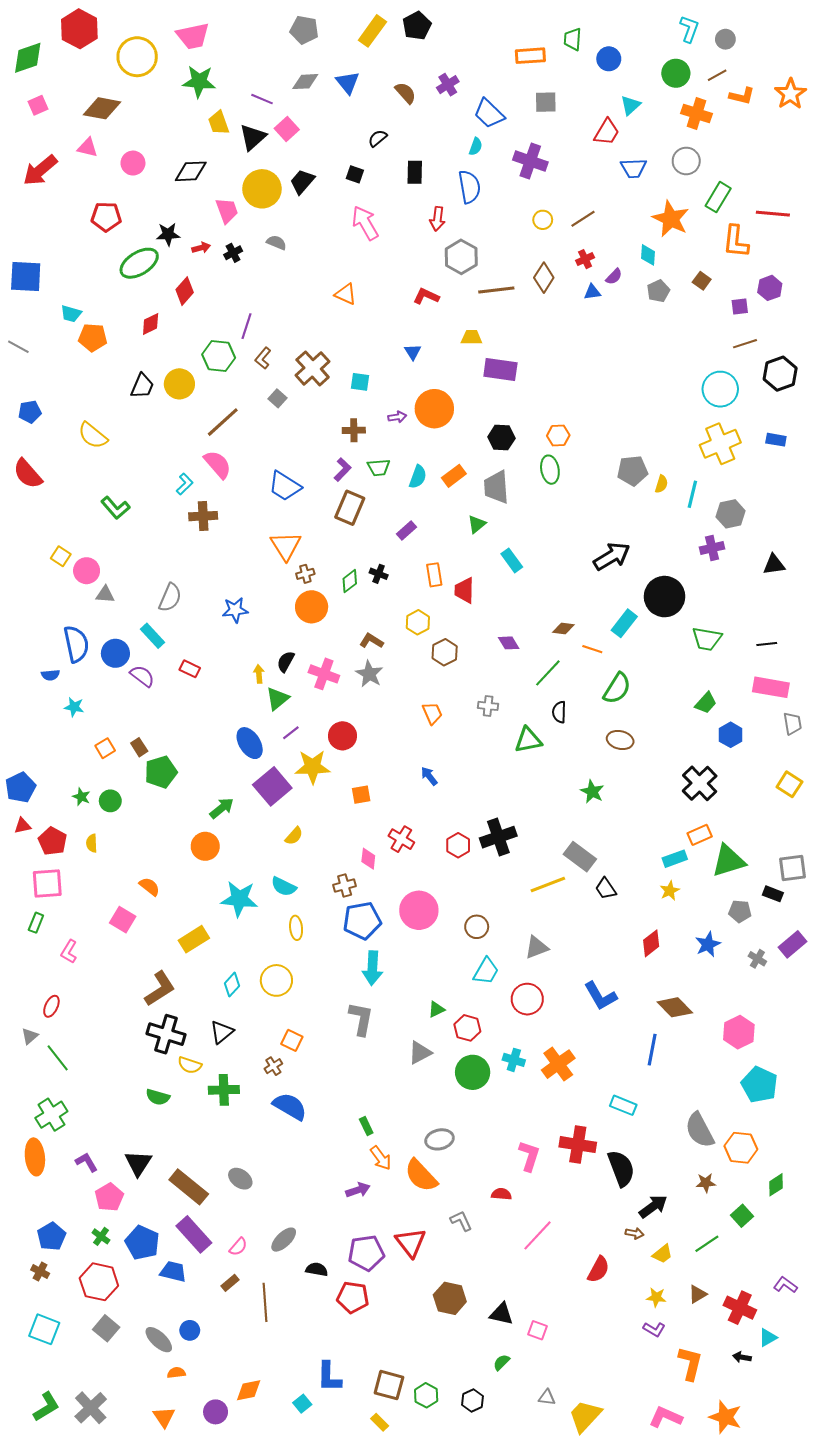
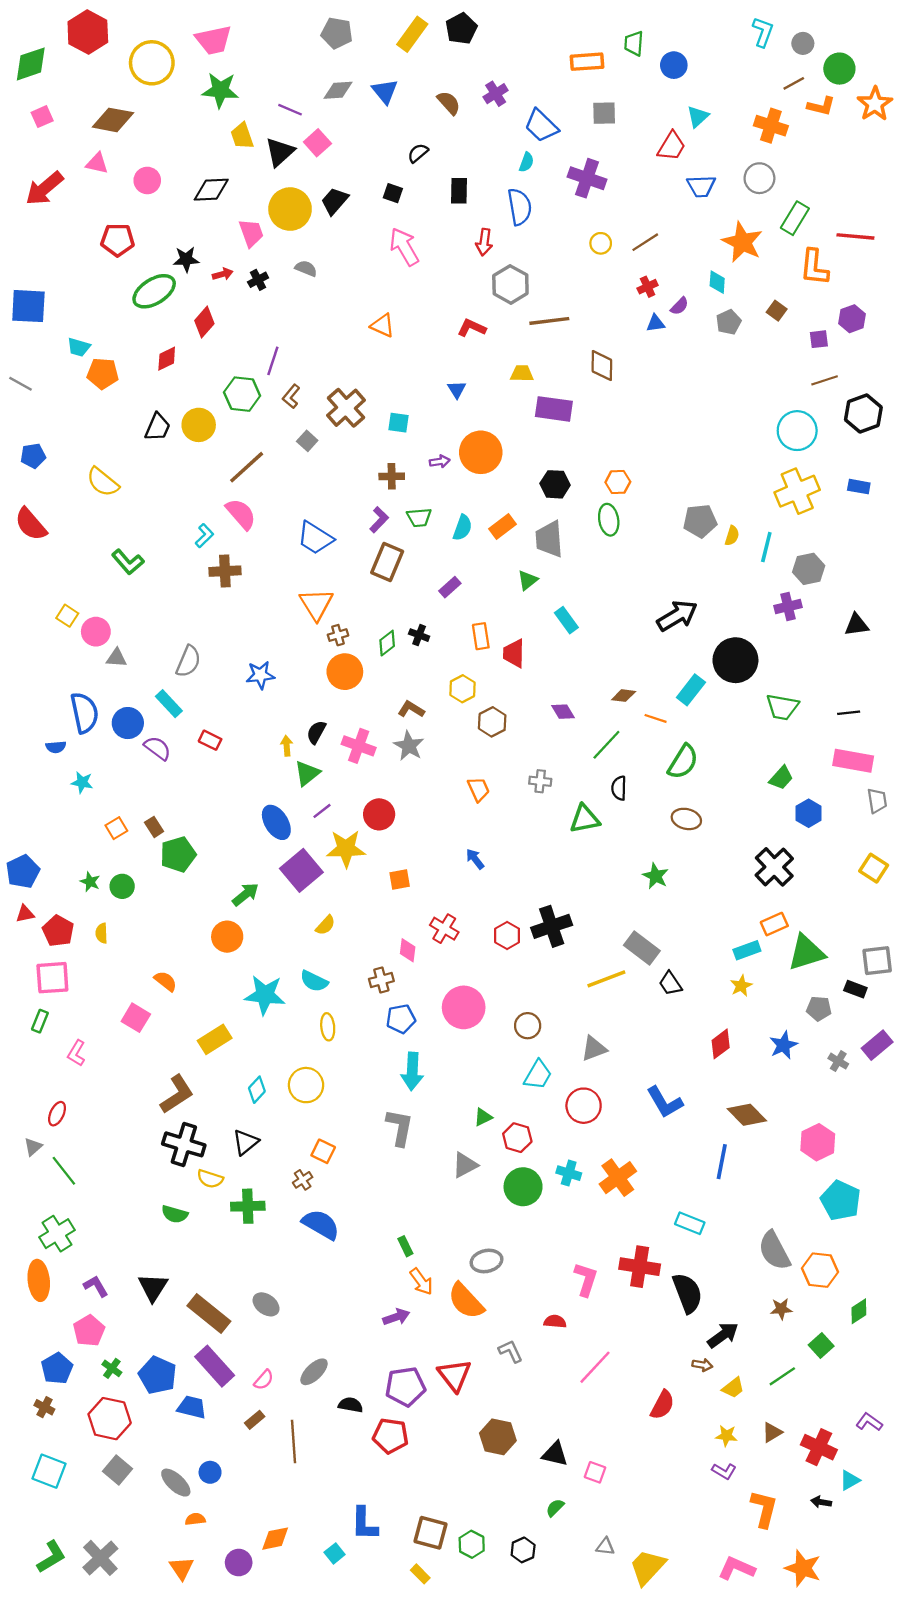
green circle: (676, 73) -> (839, 69), moved
brown diamond: (544, 278) -> (602, 366), moved, turned -32
blue pentagon: (362, 921) -> (401, 1019), size x0.7
pink pentagon: (109, 1197) -> (89, 1331), moved

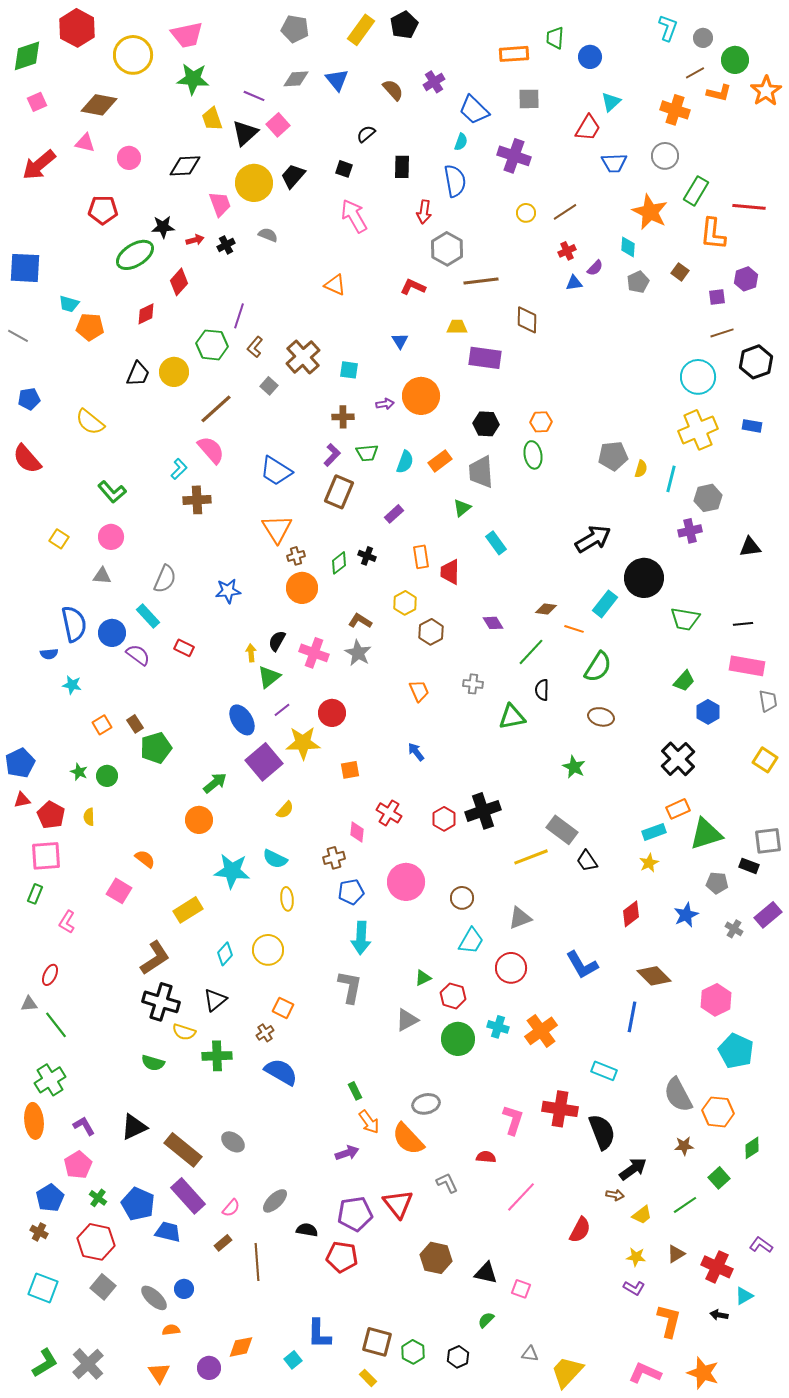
pink circle: (96, 632) -> (111, 537), moved
gray triangle: (33, 1147) -> (29, 1004), turned 36
black triangle: (153, 1287) -> (134, 1127), turned 32

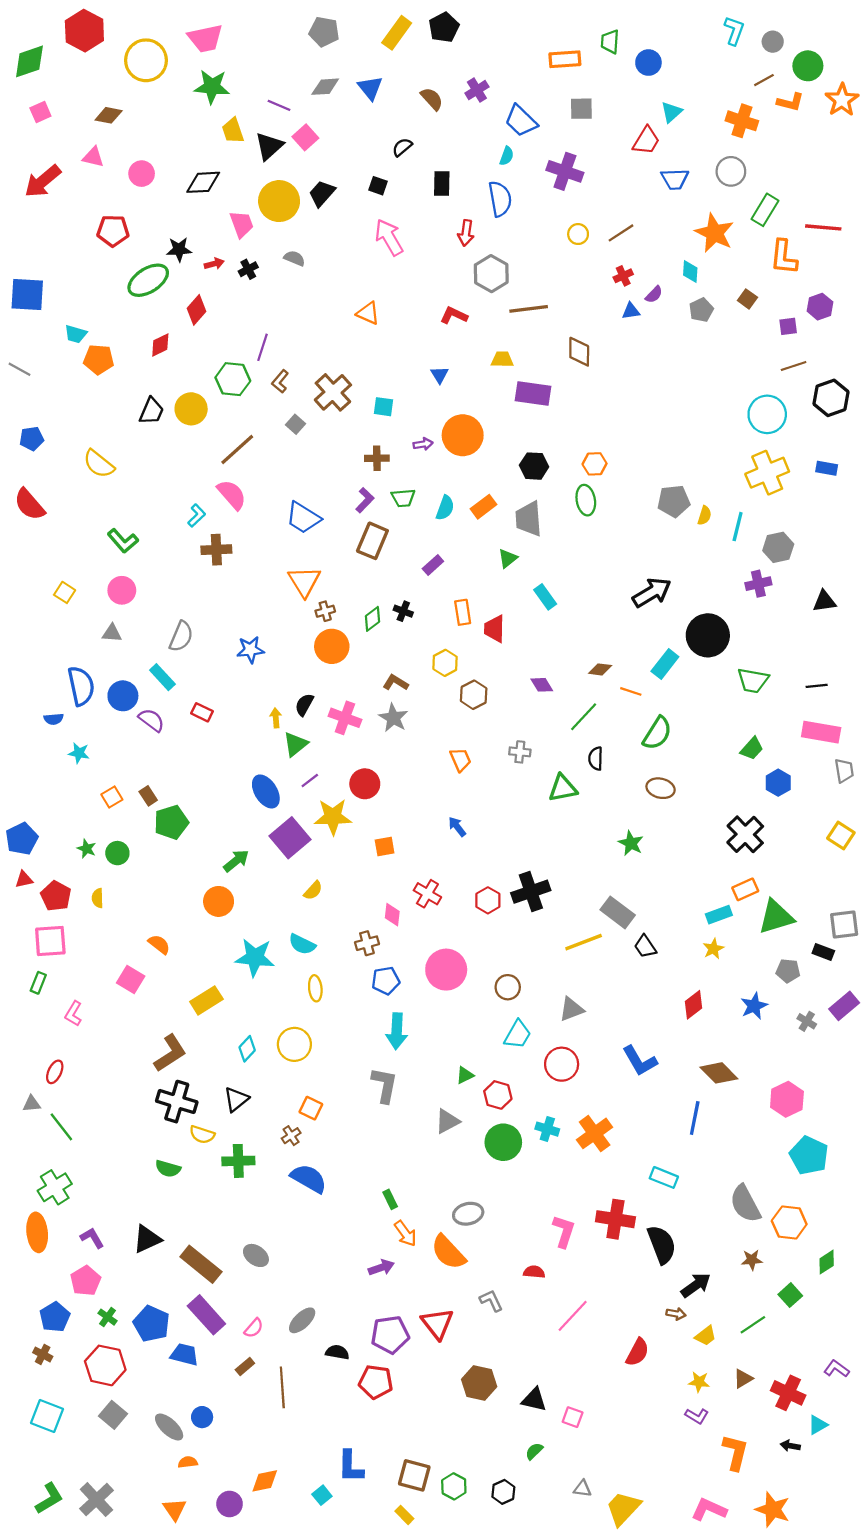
brown diamond: (99, 105) -> (109, 115), size x0.7

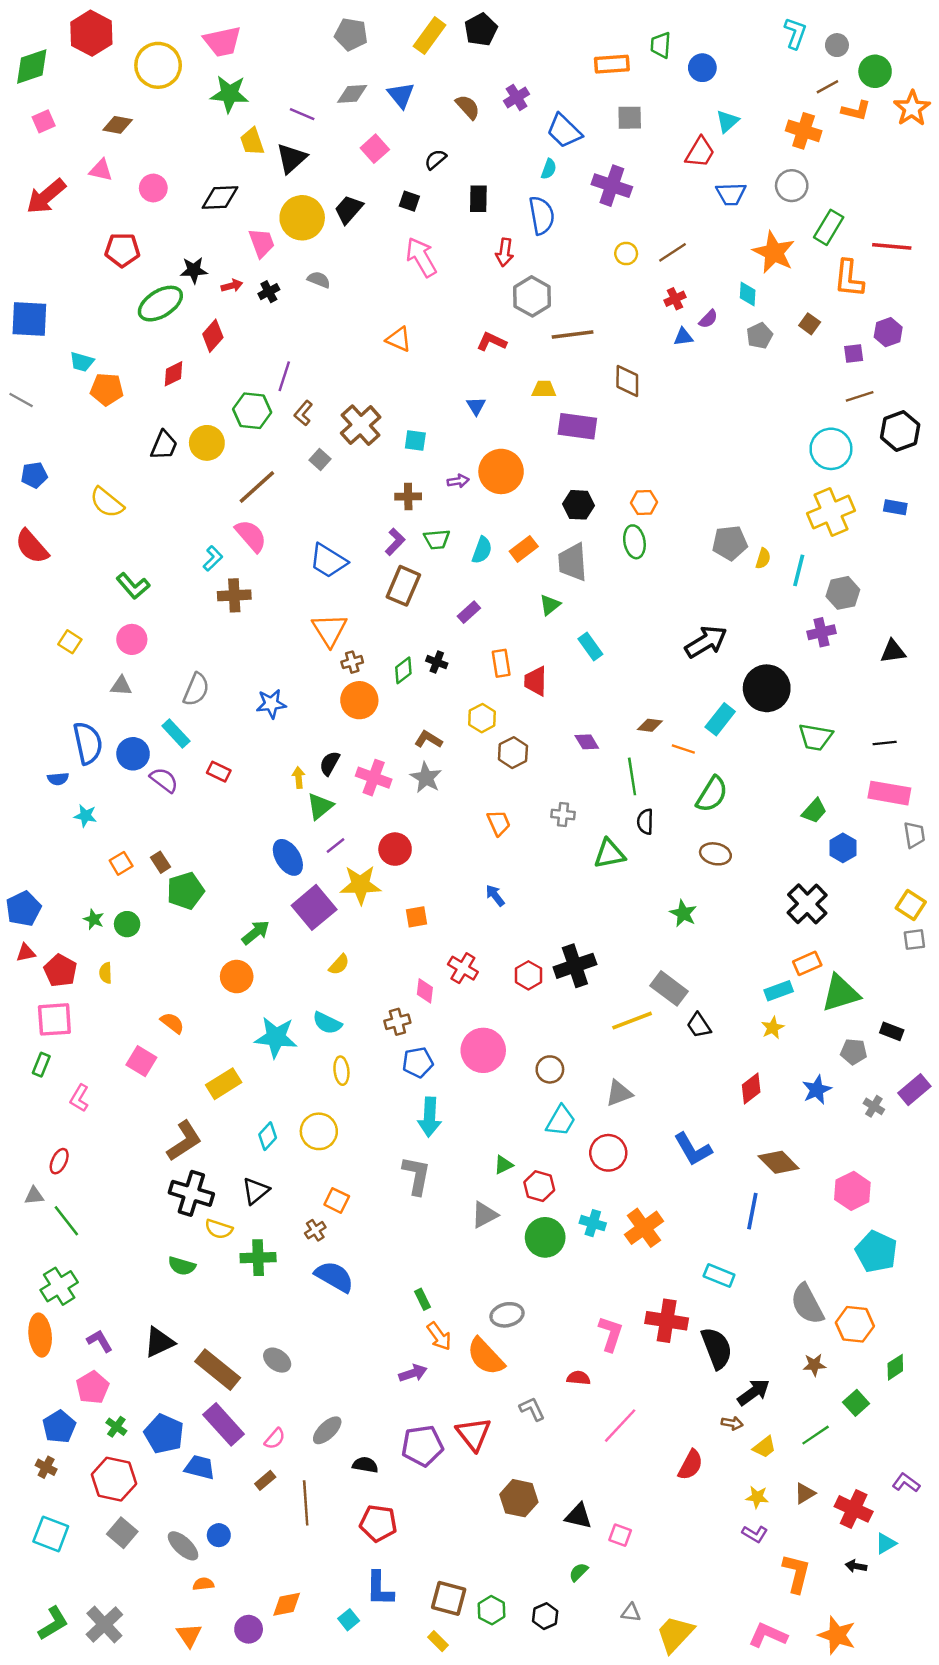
pink square: (305, 137) -> (375, 149), moved
green line: (584, 717) -> (632, 776), turned -52
gray square: (844, 925) -> (914, 940), moved, size x0.7
red pentagon: (376, 1382) -> (378, 1523), moved

